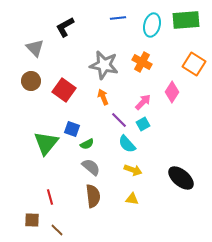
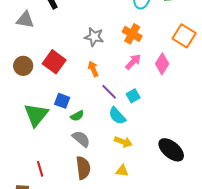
gray triangle: (35, 48) -> (25, 20), turned -36
gray star: (104, 65) -> (94, 37), size x0.7
brown circle: (31, 81) -> (23, 66), moved
pink arrow: (143, 102) -> (133, 62), moved

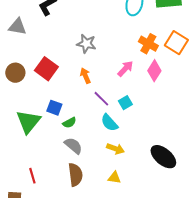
orange cross: (132, 34) -> (148, 44), moved

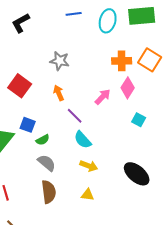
orange cross: (148, 44) -> (122, 61), turned -30
pink arrow: (125, 69) -> (103, 97), moved
cyan square: (125, 103) -> (139, 120), moved, turned -32

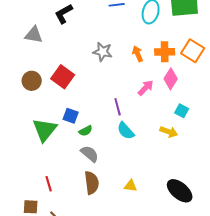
orange arrow: (59, 93) -> (138, 54), moved
purple line: (75, 116) -> (118, 107), turned 30
yellow arrow: (89, 166) -> (169, 132), moved
black ellipse: (137, 174) -> (180, 191), moved

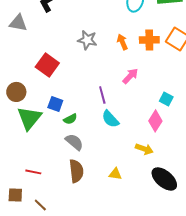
pink diamond: (171, 79) -> (155, 121), moved
brown circle: (32, 81) -> (16, 92), moved
yellow arrow: (169, 132) -> (144, 149), moved
red line: (49, 184) -> (33, 172), turned -63

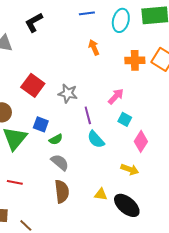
gray star: (87, 40) -> (68, 93), moved
orange arrow: (122, 42) -> (94, 47), moved
cyan square: (166, 99) -> (125, 119), moved
red line: (33, 172) -> (15, 182), moved
black ellipse: (164, 179) -> (127, 205), moved

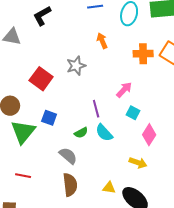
gray star: (68, 93) -> (76, 66), moved, turned -30
green semicircle: (56, 139) -> (81, 133), moved

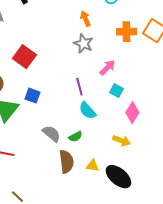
gray star: (76, 66) -> (83, 44), moved, turned -30
green semicircle: (81, 133) -> (75, 137), moved
brown semicircle: (70, 185) -> (66, 162), moved

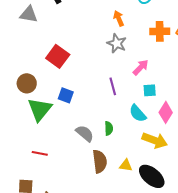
cyan square: (116, 91) -> (150, 90), turned -32
cyan semicircle: (87, 111) -> (138, 113), moved
green semicircle: (75, 137) -> (109, 128), moved, turned -64
yellow arrow: (121, 141) -> (155, 140), size x1.4

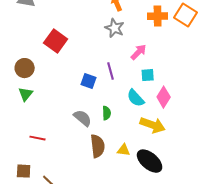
blue square: (66, 95) -> (89, 81), moved
green triangle: (40, 109) -> (26, 94), moved, size x0.6

